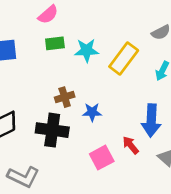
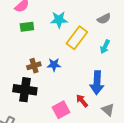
cyan star: (87, 50) -> (59, 20), moved
blue star: (92, 112) -> (54, 65), moved

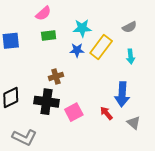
cyan arrow: (105, 47) -> (131, 56), turned -32
blue star: (54, 65) -> (77, 50), moved
pink square: (61, 110) -> (74, 112), moved

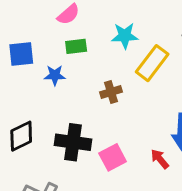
blue star: (77, 50) -> (55, 75), moved
brown cross: (56, 76) -> (111, 92), moved

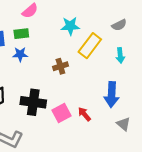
green rectangle: (76, 46) -> (21, 34), moved
red arrow: (160, 159) -> (84, 114), moved

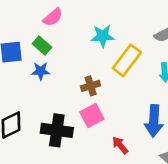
green rectangle: (21, 34) -> (42, 45), turned 48
pink square: (62, 113) -> (92, 116), moved

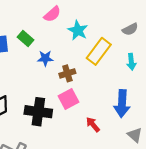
pink semicircle: (53, 17) -> (52, 14), moved
cyan star: (103, 36) -> (78, 30), turned 30
blue star: (41, 71) -> (45, 58), moved

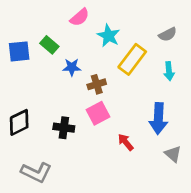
black cross: (38, 112) -> (64, 128), size x0.7

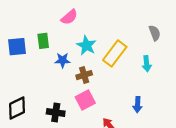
gray semicircle: (168, 34) -> (155, 33), moved, turned -84
cyan star: (109, 36) -> (86, 45), moved
green rectangle: (49, 45) -> (43, 41), turned 42
blue arrow: (158, 118) -> (138, 105), size x0.6

